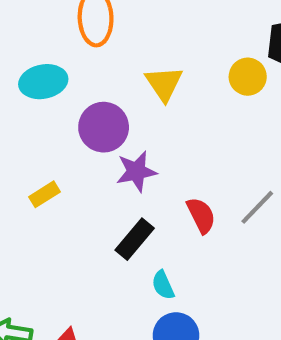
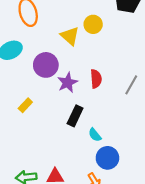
yellow circle: (248, 77) -> (93, 24), moved
red semicircle: (201, 215) -> (96, 79), moved, turned 36

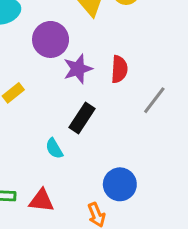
gray line: (131, 85) -> (154, 100), moved
cyan semicircle: (95, 135) -> (54, 148), moved

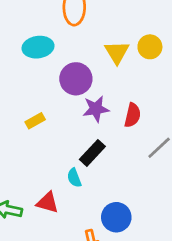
cyan semicircle: (54, 148) -> (74, 178), moved
red triangle: (41, 201) -> (48, 203), moved

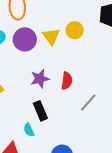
purple circle: (76, 79) -> (25, 39), moved
black rectangle: (92, 153) -> (40, 111), turned -60

